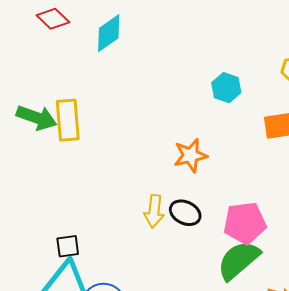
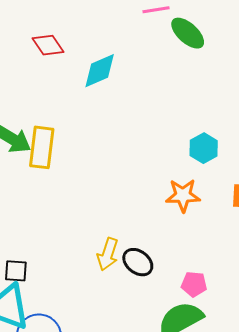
orange star: (190, 155) -> (183, 195), moved
pink pentagon: (245, 223) -> (194, 284), size x0.6

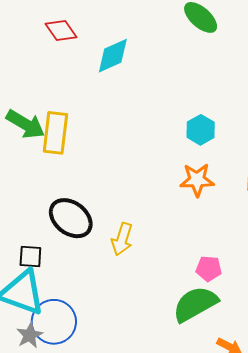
cyan hexagon: (204, 148) -> (201, 130), moved
black ellipse: (138, 262) -> (71, 218), moved, size x1.4

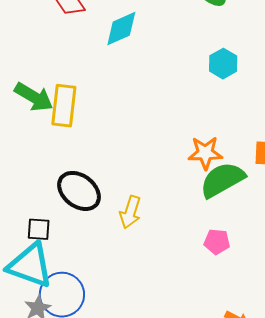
cyan hexagon: (201, 130) -> (223, 64), moved
green semicircle: (195, 304) -> (222, 180), moved

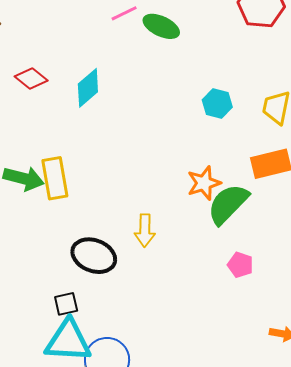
cyan hexagon: (223, 64) -> (217, 103), moved
yellow arrow: (130, 212) -> (145, 230), moved
pink pentagon: (217, 242) -> (240, 265), turned 30

